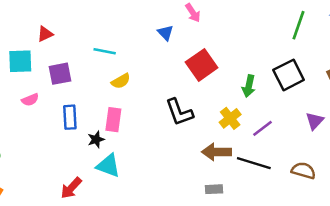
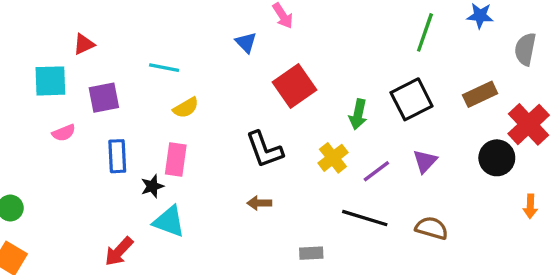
purple triangle: (315, 121) -> (425, 161), moved
brown arrow: (216, 152) -> (259, 203), moved, size x0.6

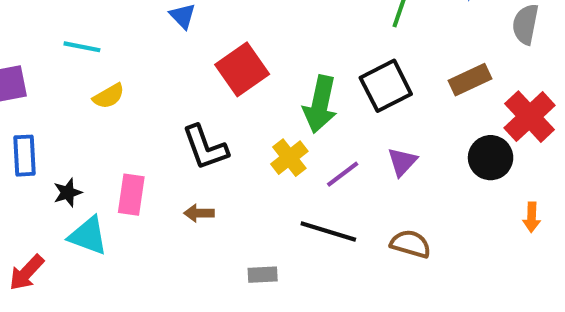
green arrow: (358, 114) -> (320, 104), size x1.5
pink rectangle: (176, 160) -> (131, 195), moved

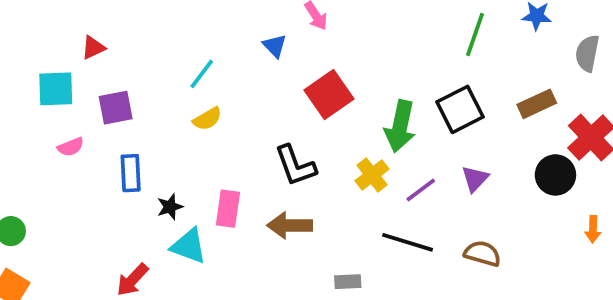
cyan line: (82, 47) -> (202, 74), moved, turned -64
brown arrow: (199, 213) -> (290, 225), size x1.6

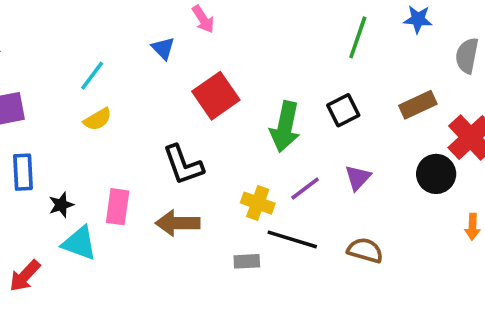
black square: (460, 109) -> (343, 110), size x0.7
yellow cross: (372, 175) -> (258, 203), moved, turned -32
gray rectangle: (348, 282) -> (247, 261), moved

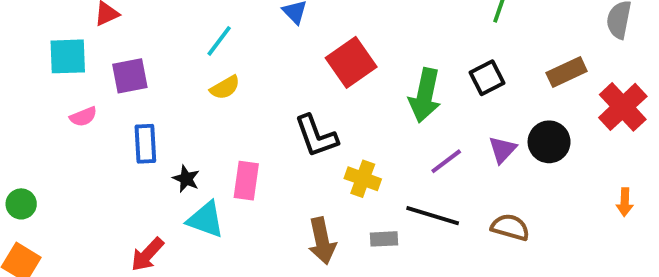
black circle: (436, 174) -> (549, 142), moved
yellow cross: (258, 203) -> (363, 179), moved
black star: (61, 205) -> (186, 179), turned -30
brown arrow: (178, 223) -> (322, 241), moved, turned -102

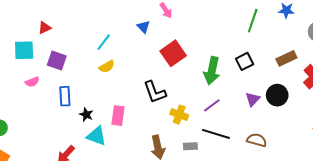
purple square: (130, 76) -> (57, 60), turned 30
purple line: (446, 161) -> (212, 105), moved

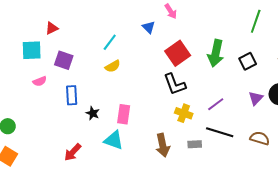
green arrow: (212, 71) -> (216, 53), moved
black L-shape: (155, 92) -> (175, 84), moved
cyan triangle: (97, 136) -> (114, 140), moved

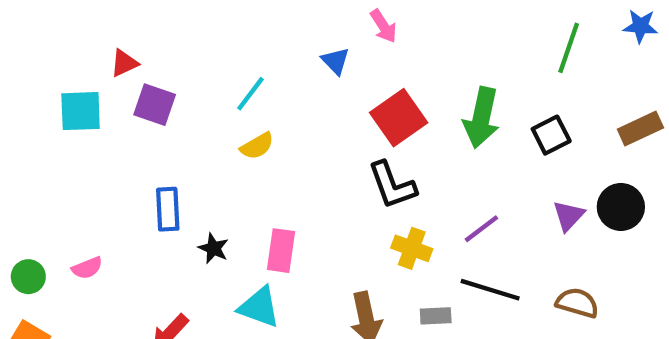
purple square: (64, 60) -> (155, 105), moved
pink semicircle: (40, 81) -> (87, 268), moved

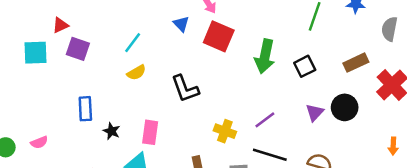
red square: (399, 118) -> (219, 36), moved, turned -32
black L-shape: (392, 185) -> (185, 89), moved

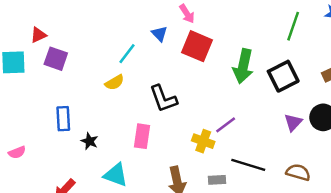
cyan line: (133, 43) -> (127, 54), moved
black square: (305, 66) -> (283, 76), size x1.4
purple line: (265, 120) -> (226, 125), moved
pink rectangle: (150, 132) -> (142, 136), moved

